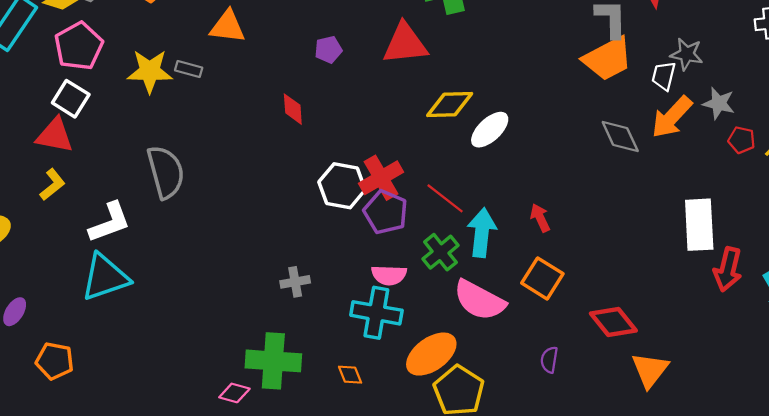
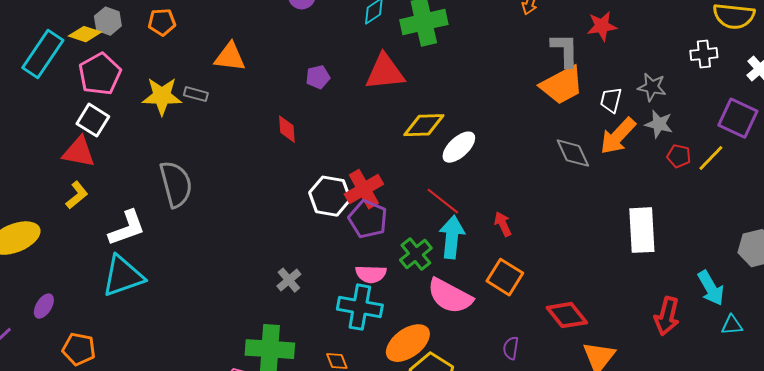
gray star: (687, 54) -> (652, 87), moved
red line: (445, 198) -> (443, 201), moved
red arrow: (728, 269) -> (667, 316), moved
gray cross: (295, 282) -> (289, 280), turned -30

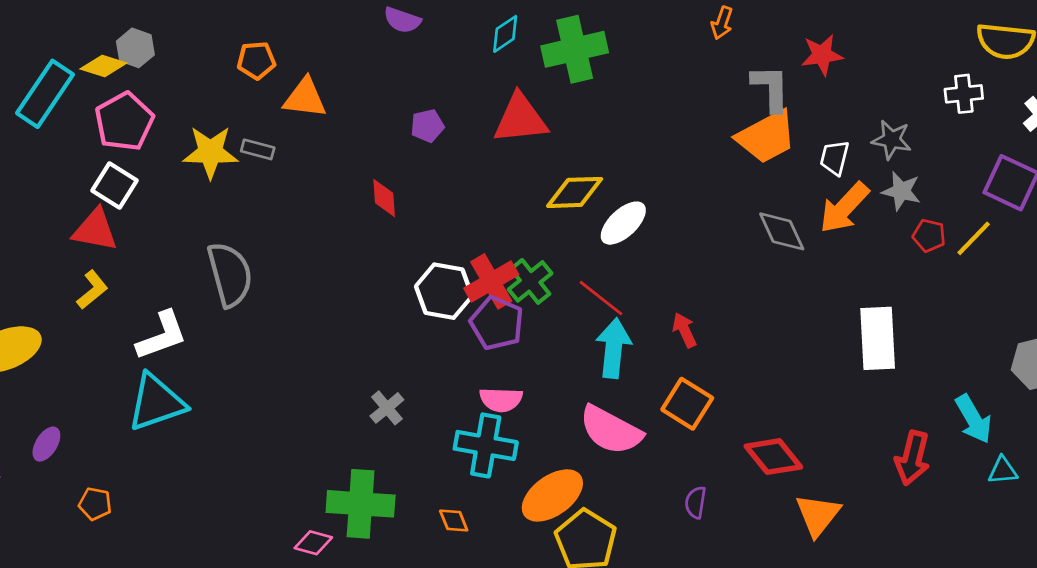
orange pentagon: (162, 22) -> (256, 60), moved
green cross: (416, 254) -> (530, 281), moved
orange pentagon: (79, 349) -> (95, 504), size x0.7

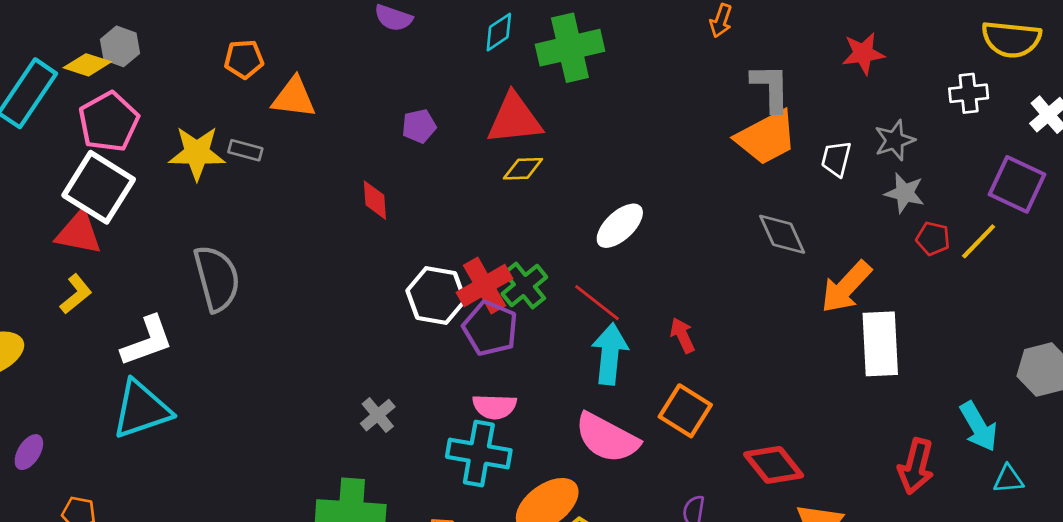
red star: (822, 55) -> (863, 53), moved
gray star: (892, 140) -> (895, 140), turned -30
white square: (115, 186) -> (99, 187), size x1.5
yellow diamond: (575, 192) -> (523, 169), moved, size x0.7
orange arrow: (844, 208) -> (846, 287), moved

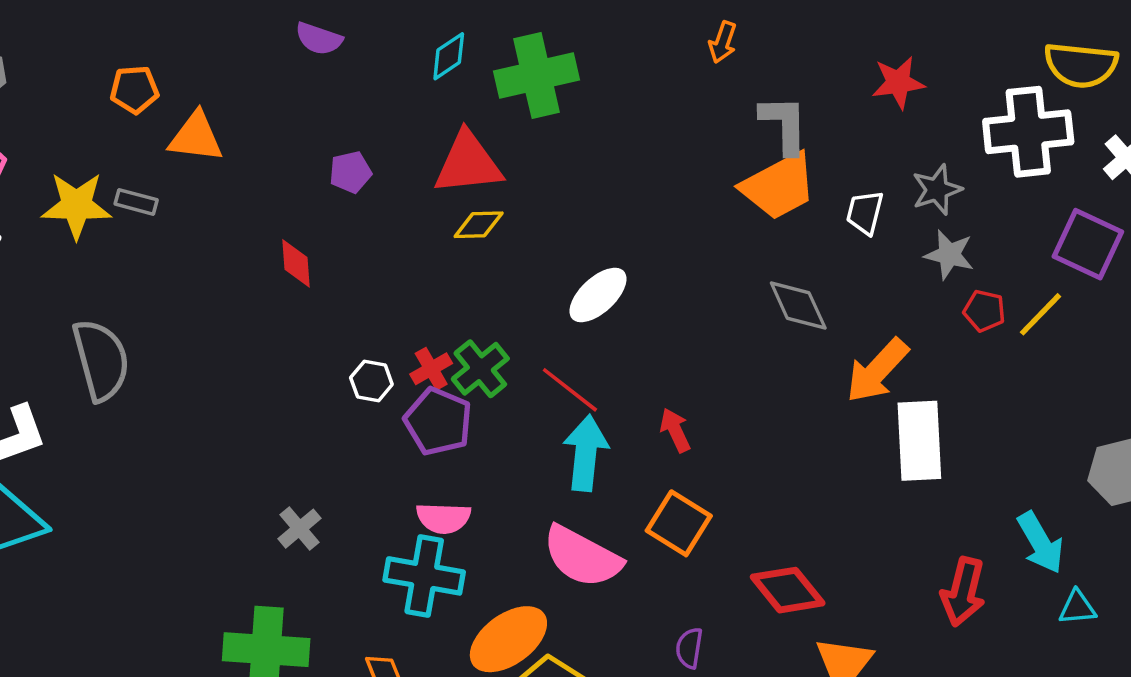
white cross: (969, 93) -> (1028, 132), size x1.8
red cross: (485, 286) -> (431, 369), size x0.6
white hexagon: (436, 295) -> (371, 381), size x0.6

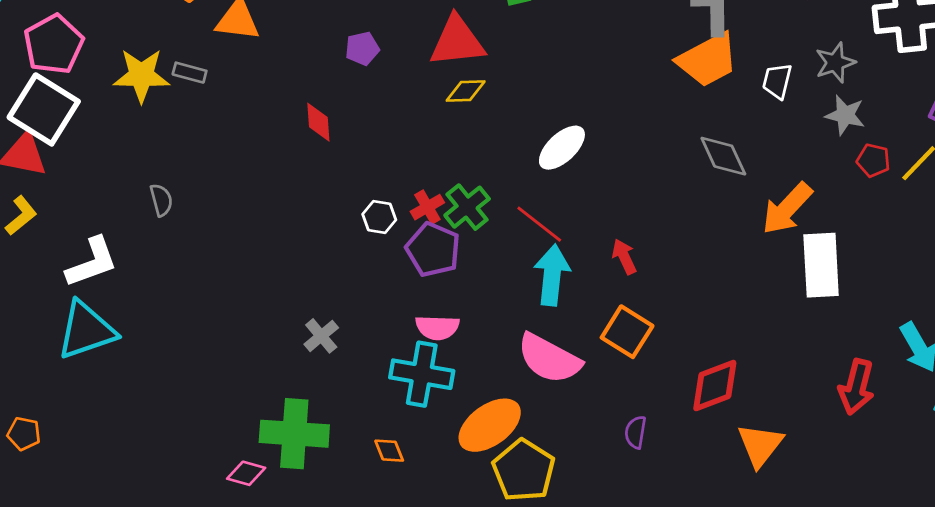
gray semicircle: (101, 360) -> (161, 200), size x0.5
red diamond: (788, 590) -> (715, 385), turned -72

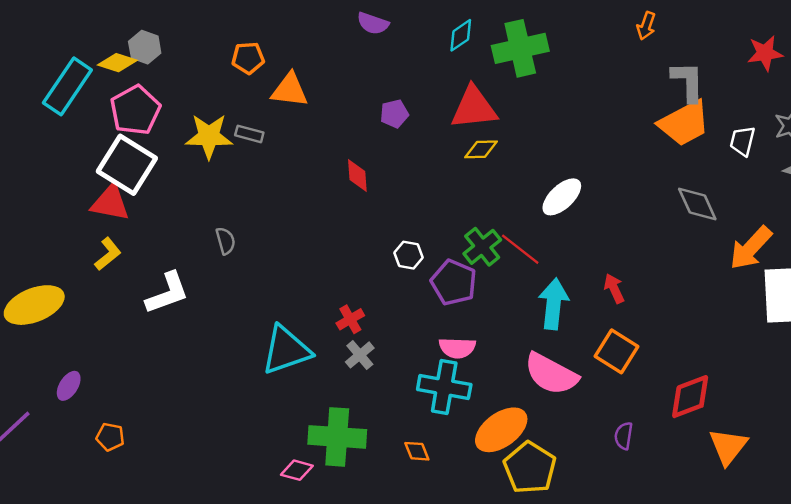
red cross: (427, 207) -> (350, 319), moved
red line: (539, 224) -> (520, 249), moved
cyan triangle: (86, 330) -> (286, 350), moved

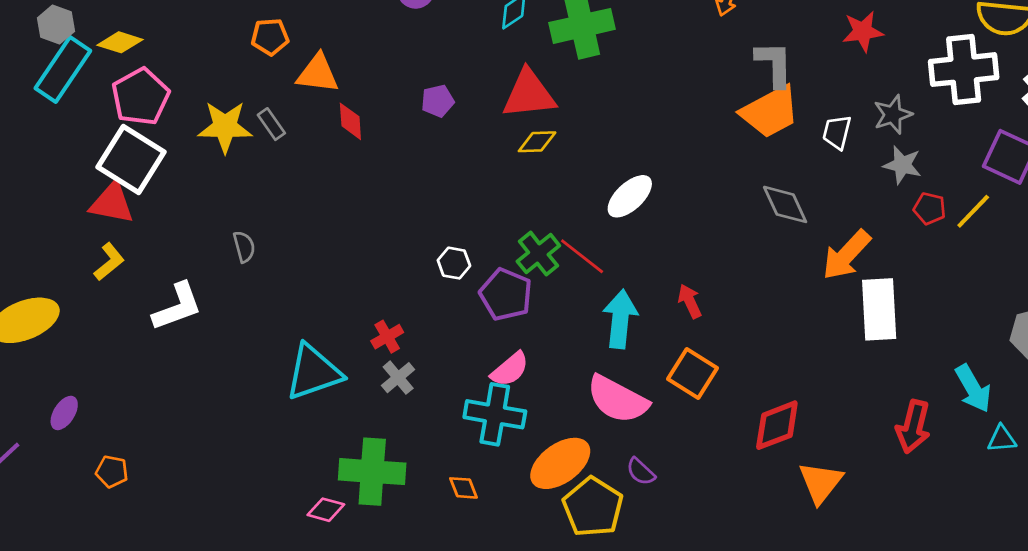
gray hexagon: (145, 47) -> (56, 25), moved
gray rectangle: (249, 134) -> (271, 124), turned 40
red diamond: (357, 175) -> (350, 121), moved
pink semicircle: (457, 348) -> (510, 369), turned -42
purple semicircle: (624, 436) -> (641, 472), moved, turned -56

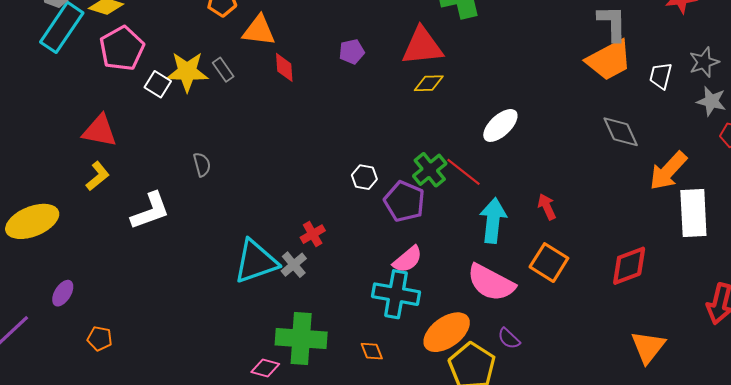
white square: (131, 159) -> (158, 84), moved, size x0.5
gray cross: (398, 378) -> (294, 265), moved
red diamond: (777, 425) -> (629, 266), moved

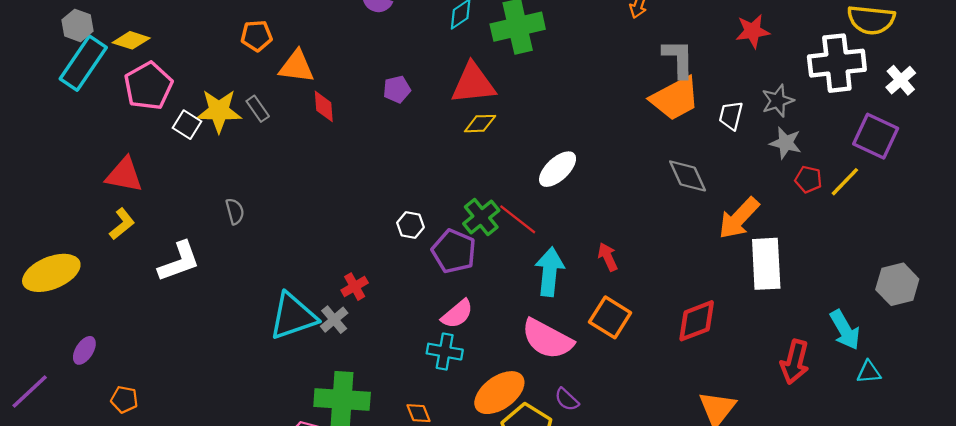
cyan cross: (396, 294) -> (445, 352), size x0.7

